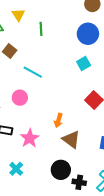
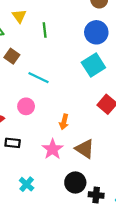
cyan square: (84, 63) -> (93, 65), size x1.5
orange arrow: (58, 120) -> (64, 122), moved
pink star: (30, 138) -> (52, 149), moved

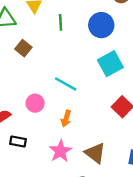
blue circle: (96, 32) -> (101, 25), moved
cyan line: (38, 78) -> (66, 84), moved
orange arrow: (64, 122) -> (66, 118), moved

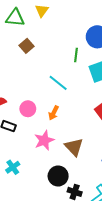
green line: (61, 22) -> (76, 55), moved
pink circle: (35, 103) -> (28, 109), moved

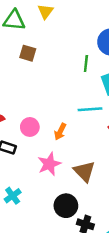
brown square: (26, 46) -> (28, 53), turned -32
cyan line: (58, 83) -> (90, 109), moved, turned -42

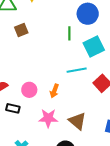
brown square: (28, 53) -> (21, 30), turned -32
pink star: (49, 164) -> (48, 118), turned 30

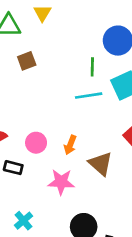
cyan line: (77, 70) -> (89, 96), moved
brown triangle: (77, 121) -> (100, 164), moved

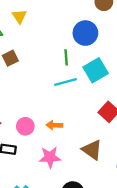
orange arrow: (70, 145) -> (54, 125), turned 77
brown triangle: (100, 164) -> (92, 150), moved

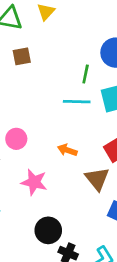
orange arrow: (54, 125) -> (67, 150), moved
brown triangle: (92, 150) -> (97, 179), moved

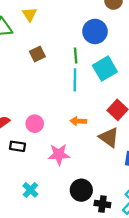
brown square: (22, 56) -> (37, 54), moved
cyan line: (77, 102) -> (75, 80), turned -75

